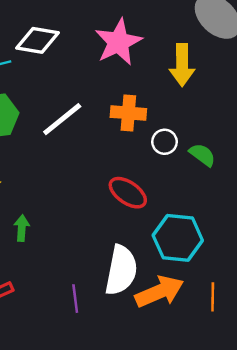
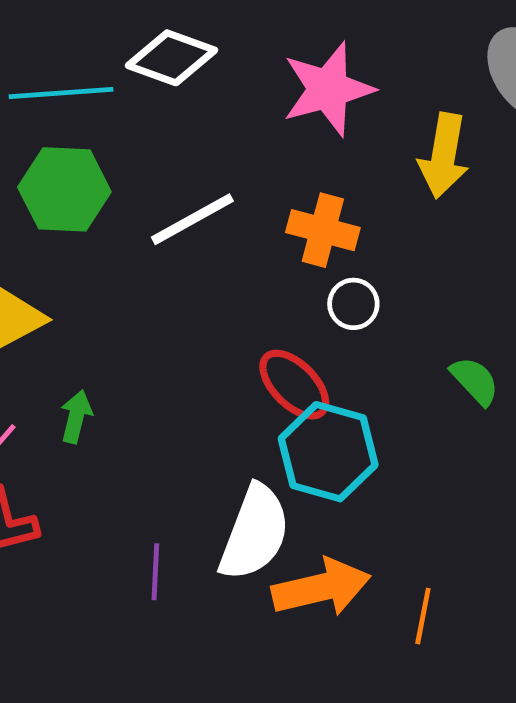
white circle: (165, 142) -> (353, 304), moved
green semicircle: (202, 155) -> (475, 381), moved
cyan hexagon: (178, 238) -> (328, 452), moved

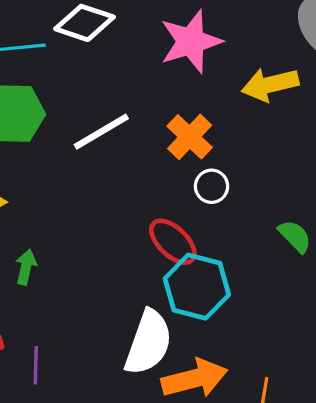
yellow arrow: (444, 156) -> (270, 85), turned 68
orange cross: (323, 230) -> (190, 137), turned 30
purple line: (155, 572) -> (36, 365), moved

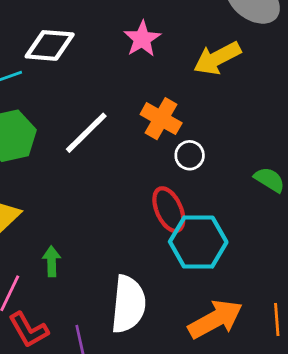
pink star: (191, 42) -> (142, 39), size x0.7
red ellipse: (173, 242) -> (169, 210), turned 36
white semicircle: (148, 342) -> (128, 304), moved

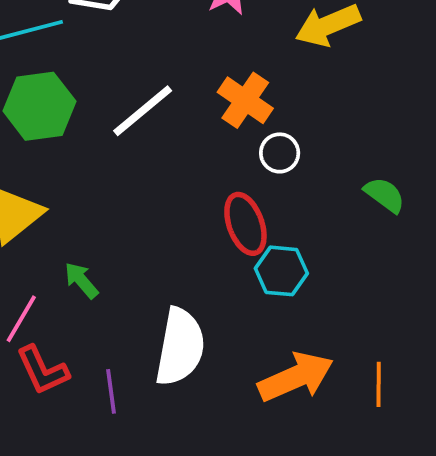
cyan hexagon: (198, 242) -> (281, 271), size x0.7
green arrow: (52, 261) -> (81, 280), turned -44

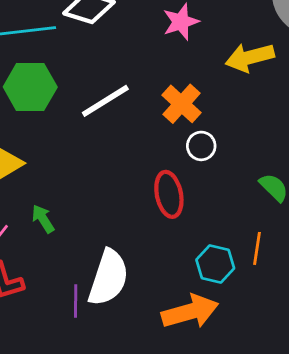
cyan hexagon: (281, 271) -> (215, 264), moved
orange line: (379, 384) -> (257, 248), moved
purple line: (111, 391) -> (76, 301), moved

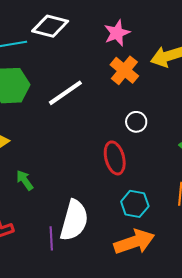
orange cross: (181, 104) -> (124, 70), moved
cyan hexagon: (215, 264) -> (135, 204), moved

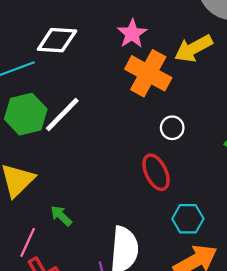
orange cross: (124, 70) -> (148, 73), size x1.4
white line: (65, 93) -> (62, 114), moved

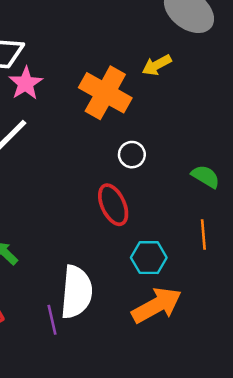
pink star: (132, 34) -> (26, 83), moved
yellow arrow: (193, 48) -> (157, 65), size x0.7

